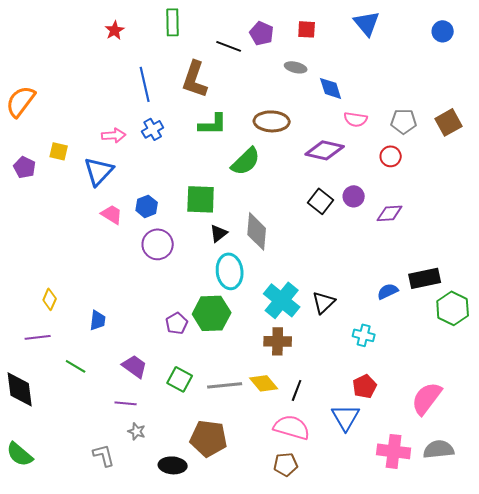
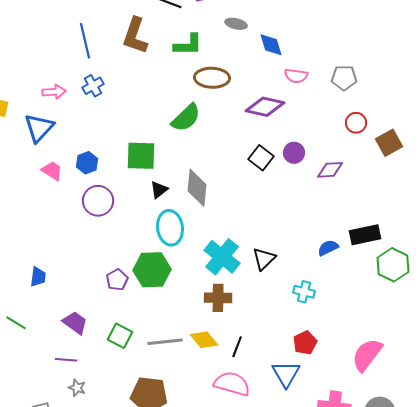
brown square: (449, 122) -> (389, 143), moved
green L-shape: (213, 124) -> (188, 45), moved
red circle: (391, 156) -> (356, 123), moved

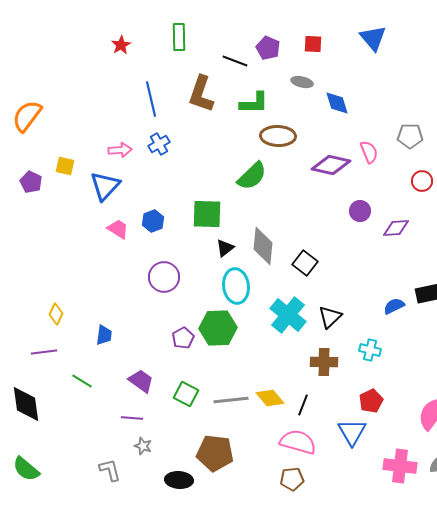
pink semicircle: (296, 76) -> (369, 152), moved, turned -120
black square: (261, 158) -> (305, 263), moved
purple circle: (98, 201) -> (164, 277), moved
brown cross: (218, 298) -> (324, 362), moved

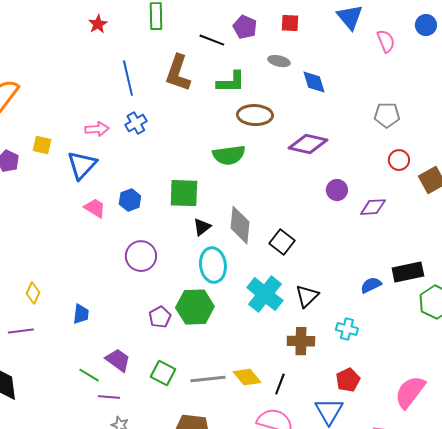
pink semicircle: (369, 152) -> (386, 41), moved
green semicircle: (252, 176) -> (229, 155), turned 36
green line: (82, 381) -> (89, 375), moved

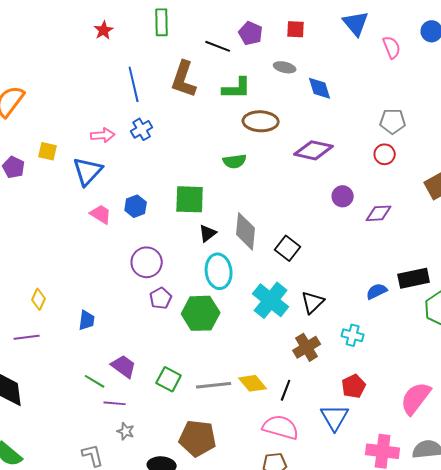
green semicircle: (229, 155) -> (235, 161), size x0.7
red circle: (399, 160) -> (385, 154), moved
purple pentagon: (160, 317) -> (161, 298), moved
brown cross: (301, 341) -> (307, 347), turned -32

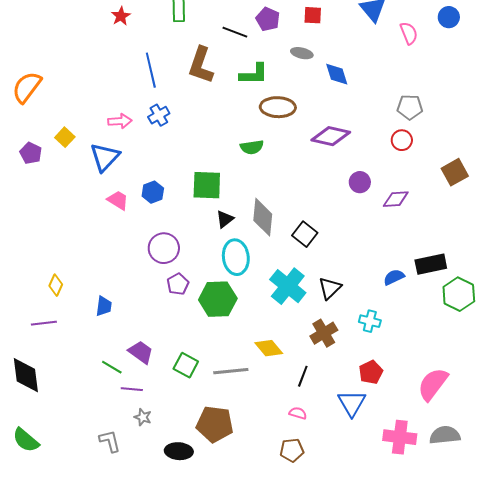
yellow square: (48, 151) -> (65, 137), turned 30
yellow diamond: (253, 383) -> (269, 348), moved
pink semicircle: (281, 427) -> (298, 413), size x0.5

